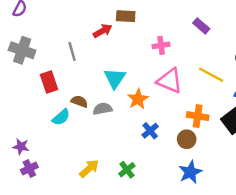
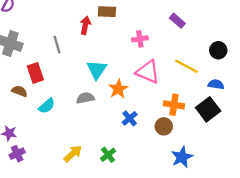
red arrow: (103, 31) -> (85, 25), turned -48
brown semicircle: (79, 101) -> (19, 91), moved
blue star: (190, 172) -> (182, 157), moved

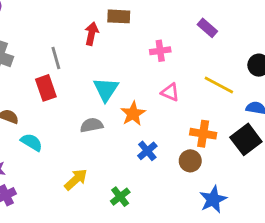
pink triangle: (148, 72) -> (170, 92), size x0.6
red rectangle: (35, 73) -> (46, 88), moved
cyan semicircle: (47, 106) -> (32, 142), moved, turned -108
yellow arrow: (73, 154) -> (76, 179), moved

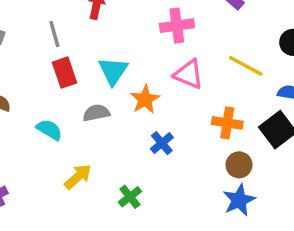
pink cross: (160, 51) -> (177, 26), size x1.4
red rectangle: (46, 88) -> (64, 73), moved
pink triangle: (170, 92) -> (189, 74), size x1.4
cyan semicircle: (32, 142) -> (49, 130), moved
brown circle: (190, 161) -> (239, 165), moved

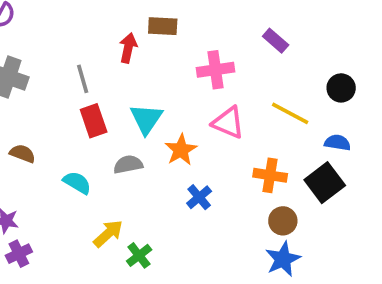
green cross: (130, 197) -> (139, 255), moved

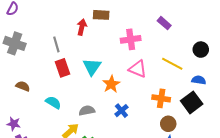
gray semicircle: (128, 164) -> (87, 111), moved

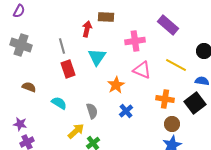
purple rectangle: (164, 23) -> (168, 25), size x1.5
cyan triangle: (92, 67) -> (97, 57), moved
gray semicircle: (87, 111) -> (92, 111), turned 84

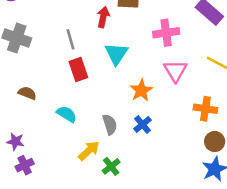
pink triangle: (142, 70) -> (175, 71), turned 36
blue cross: (126, 111) -> (143, 124), moved

